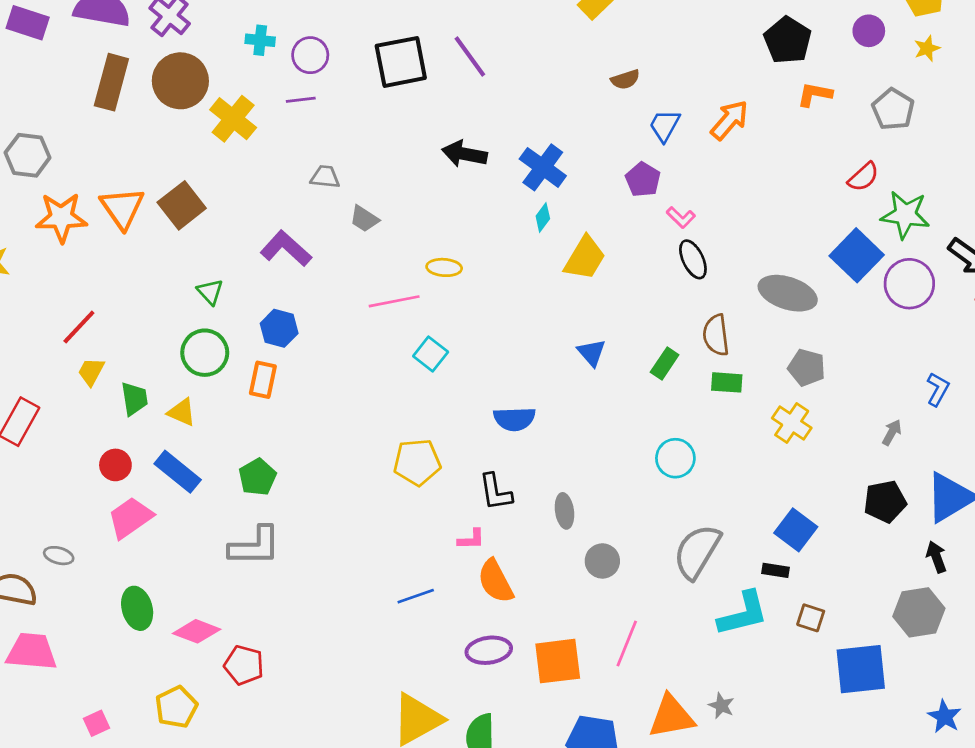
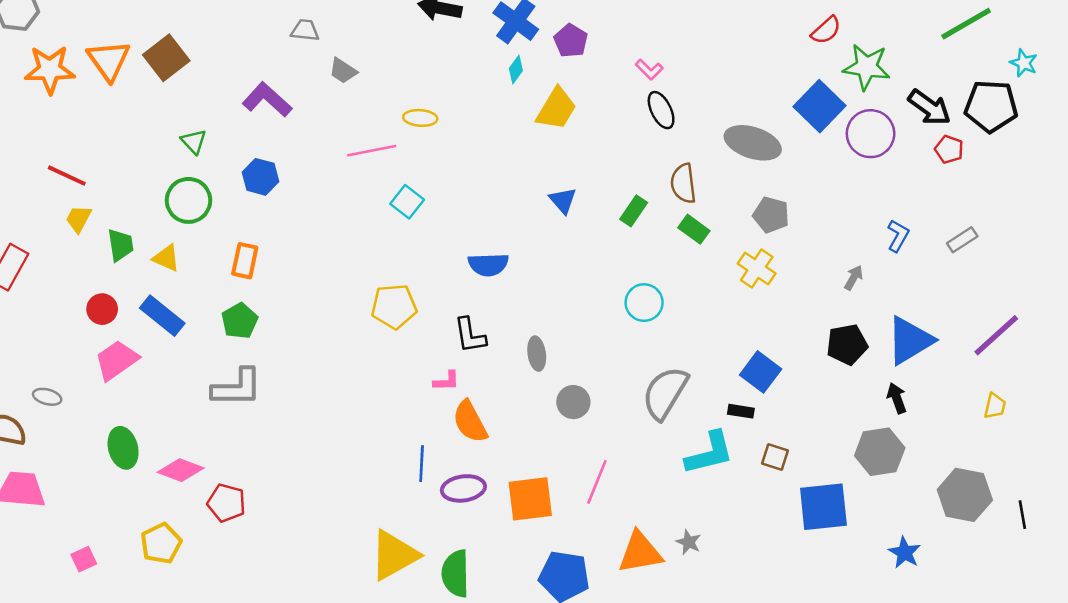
purple pentagon: (643, 180) -> (571, 41), moved
red line: (79, 327) -> (67, 176), turned 72
orange rectangle: (263, 380) -> (245, 261), moved
green rectangle: (727, 382) -> (694, 229), turned 32
blue line: (416, 596) -> (422, 464), moved, turned -68

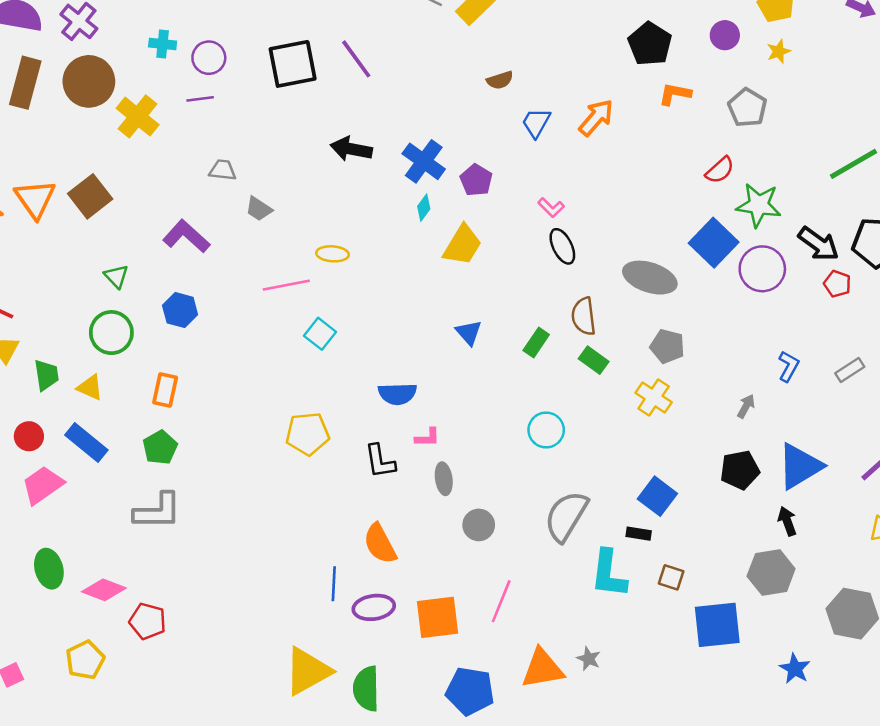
pink L-shape: (446, 381) -> (427, 437), moved
cyan L-shape: (710, 453) -> (609, 574), turned 111

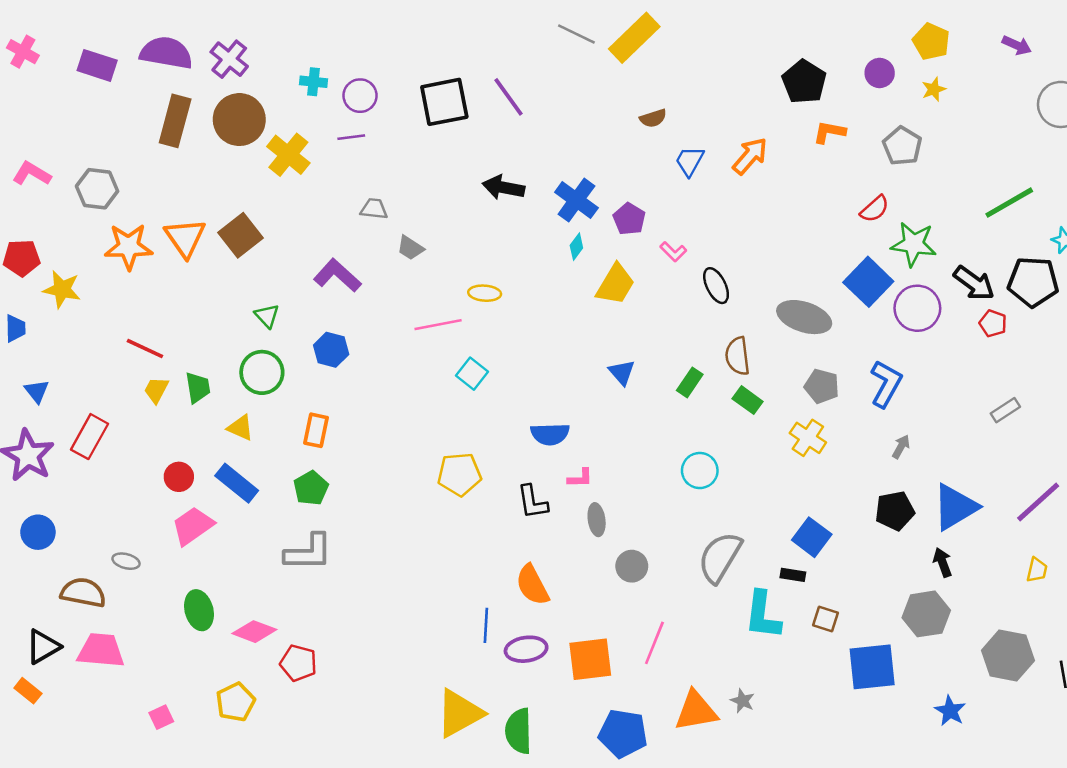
pink L-shape: (551, 208) -> (673, 252), moved
blue L-shape: (789, 366) -> (886, 384), moved, size x1.5
green trapezoid: (46, 375) -> (198, 387), moved

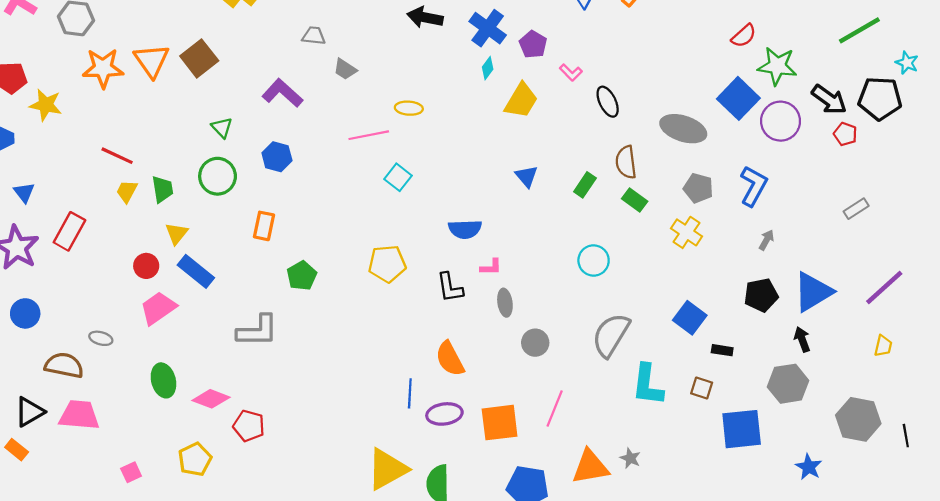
yellow triangle: (241, 428) -> (176, 233), moved, turned 45
green pentagon: (311, 488) -> (302, 276), moved
black rectangle: (793, 575) -> (722, 350), moved

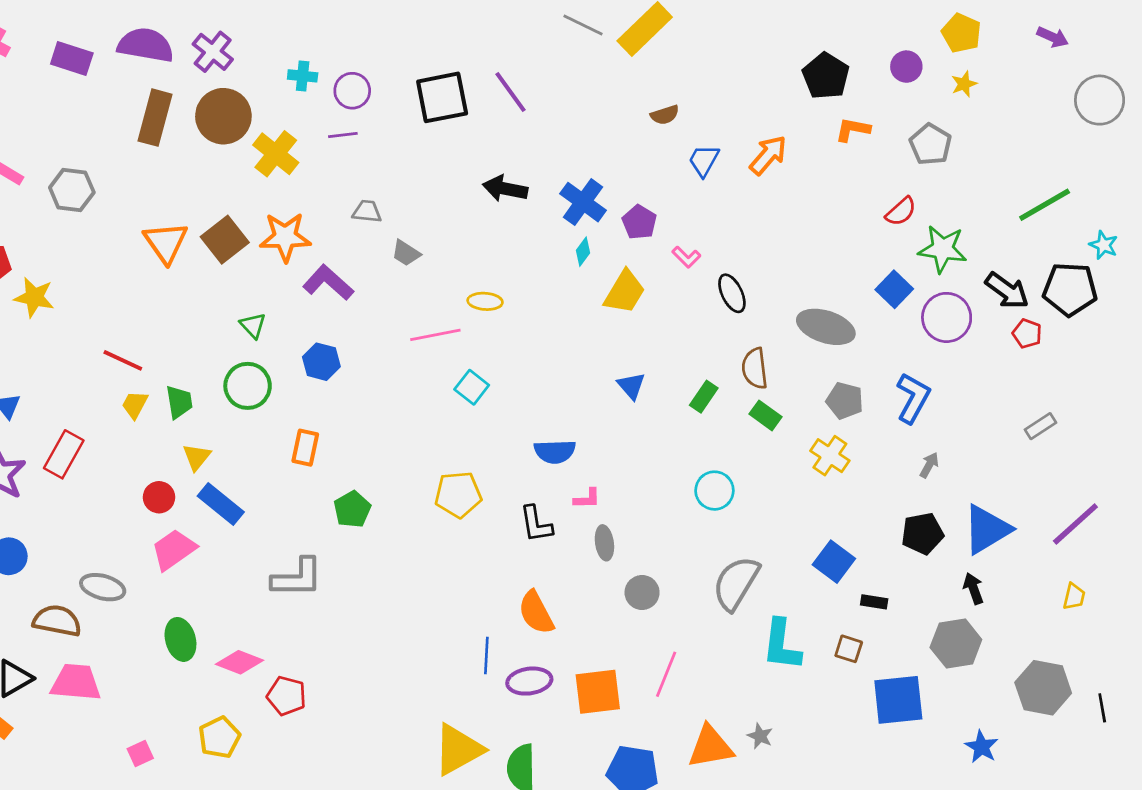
orange star: (103, 68) -> (285, 237), moved
blue square: (738, 98) -> (894, 289), size x0.7
gray ellipse: (101, 338) -> (103, 587), size x1.5

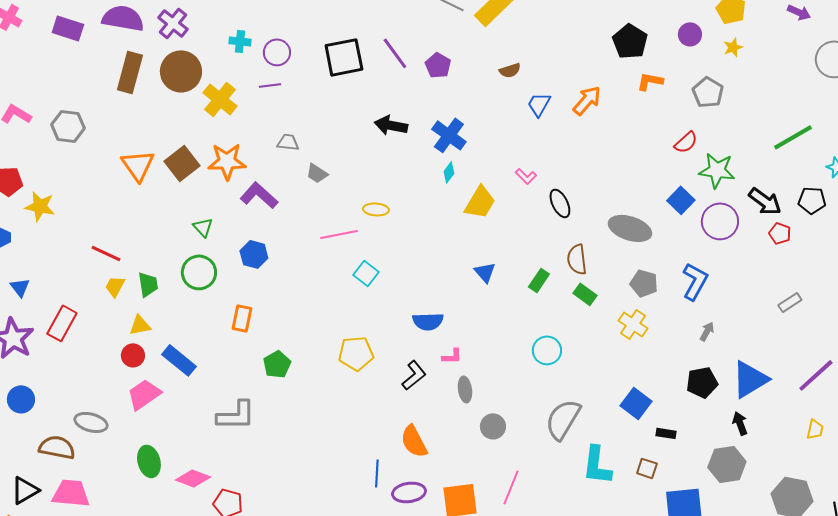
purple pentagon: (639, 222) -> (438, 65), moved
black pentagon: (1070, 289) -> (812, 200), size x0.7
yellow triangle: (197, 457) -> (140, 325), moved, turned 40
black L-shape: (536, 524) -> (414, 375), turned -120

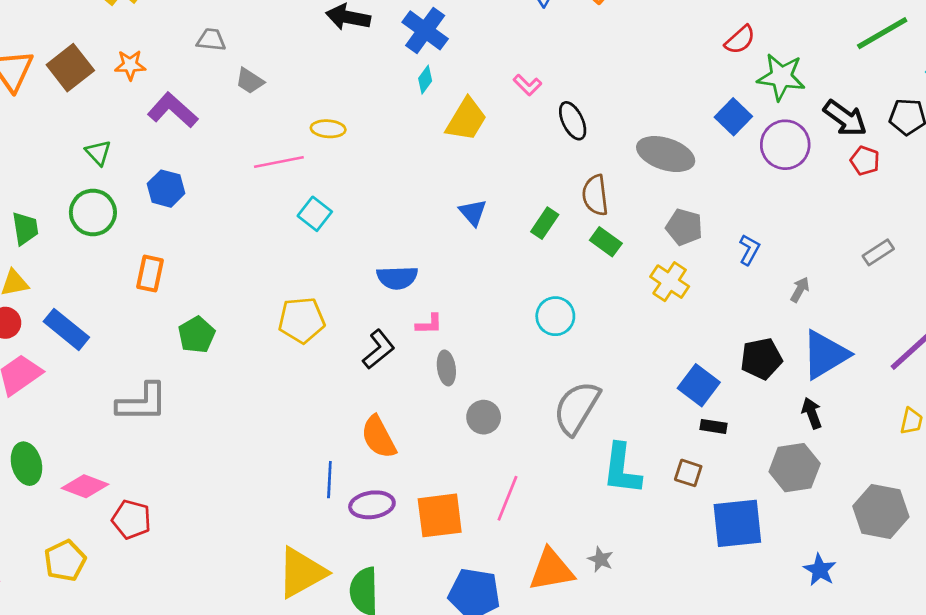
orange star: (227, 161) -> (130, 65), size x0.6
blue L-shape: (695, 281) -> (749, 250), moved, size x0.6
gray arrow: (707, 331) -> (800, 290), moved
blue square: (636, 403) -> (699, 385), moved

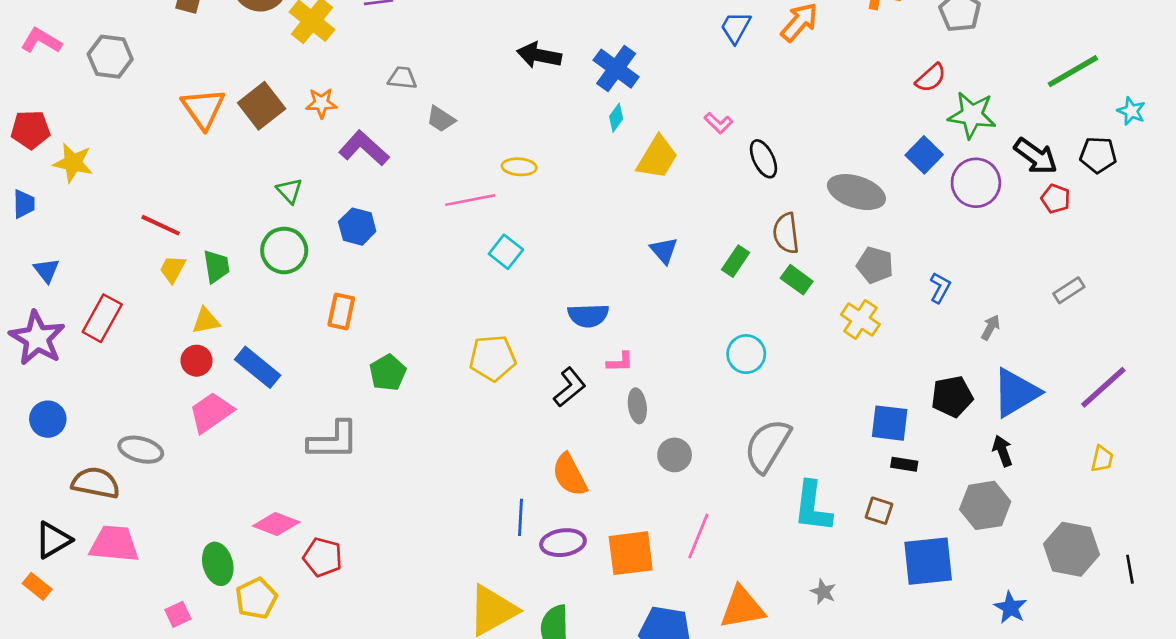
blue square: (699, 385) -> (890, 423), turned -30
green ellipse: (26, 464) -> (218, 564), moved
gray star: (601, 559) -> (823, 592), moved

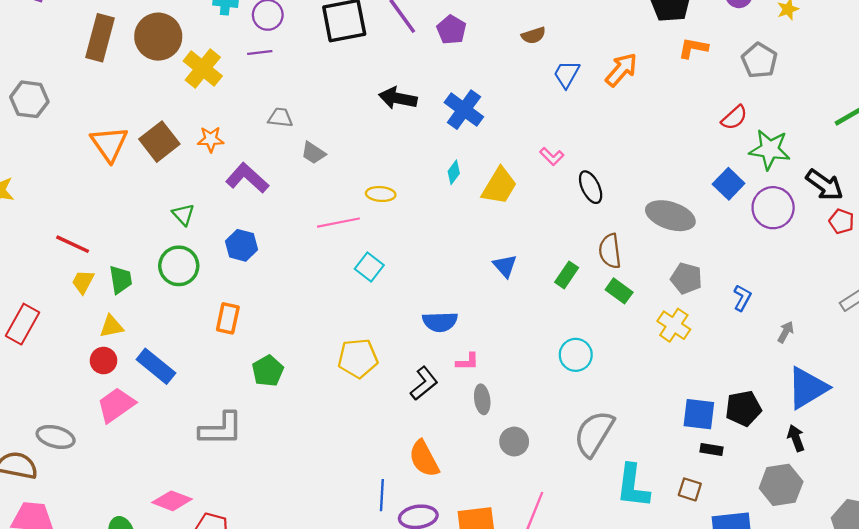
cyan diamond: (616, 118) -> (454, 172), moved
black pentagon: (952, 397) -> (743, 408), moved

